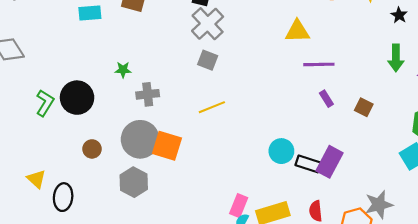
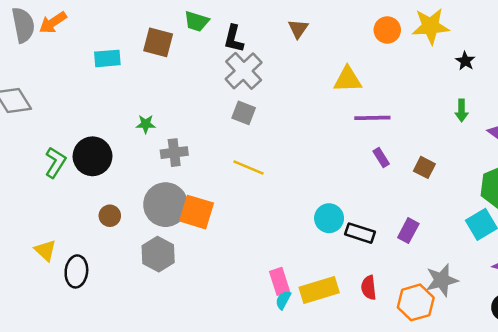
green arrow: (396, 58) -> (462, 110), size x0.7
yellow line: (212, 107) -> (249, 167), turned 45
purple rectangle: (330, 162) -> (408, 231), moved, size x0.7
pink rectangle: (239, 206) -> (280, 281), turned -40

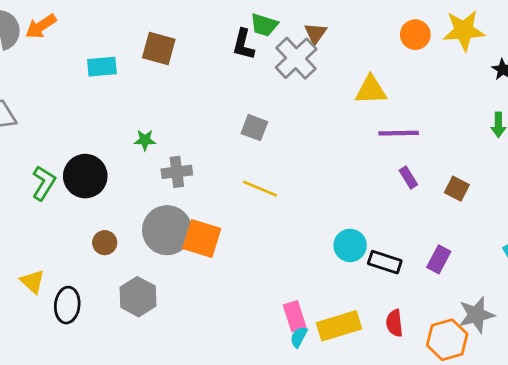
green trapezoid: (197, 21) -> (264, 25), moved
gray cross: (244, 71) -> (296, 58), moved
gray hexagon: (158, 254) -> (138, 297), moved

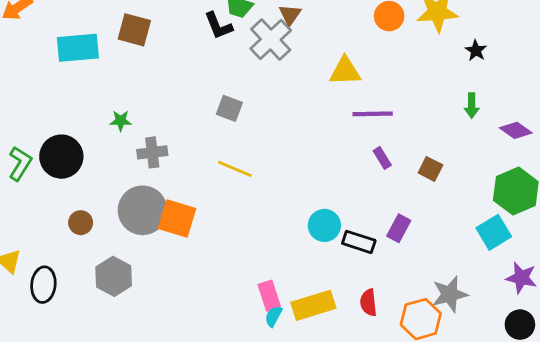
black L-shape: (243, 44) -> (218, 26), turned -36
cyan rectangle: (102, 67) -> (78, 48), size x1.4
purple rectangle: (439, 259) -> (399, 228), moved

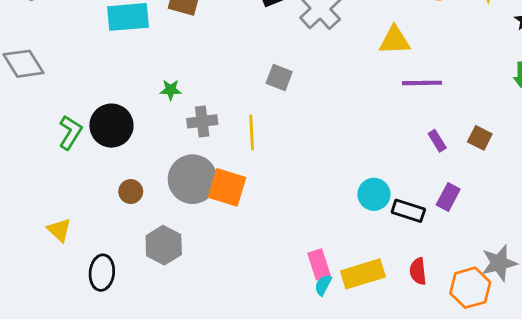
purple rectangle: (382, 158) -> (437, 141), moved
yellow line: (235, 169) -> (252, 132), moved, turned 64
black ellipse: (43, 285) -> (102, 273), moved

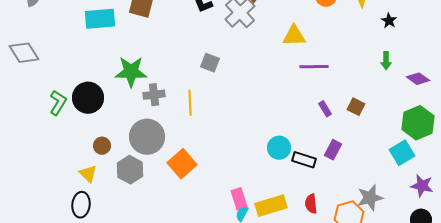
green star: (171, 90) -> (131, 72), size x2.0
orange square: (227, 187) -> (182, 164), moved, turned 32
yellow triangle: (59, 230) -> (88, 174), moved
gray hexagon: (164, 245) -> (130, 170), moved

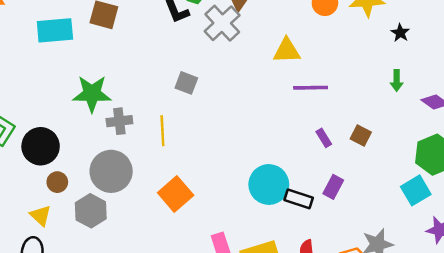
black circle: (88, 98) -> (41, 146), moved
cyan circle: (279, 148) -> (269, 184), size x1.4
orange square: (182, 164) -> (176, 194), moved

